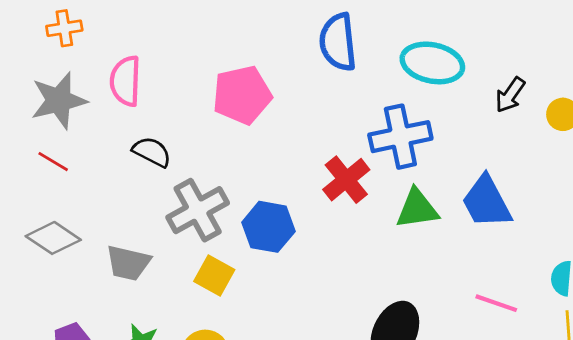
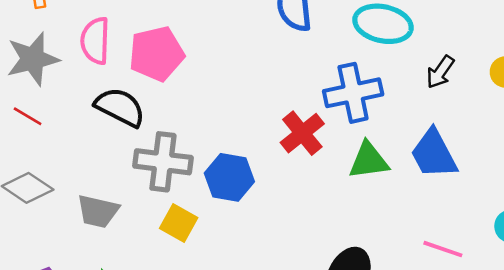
pink pentagon: (242, 95) -> (156, 54), moved
black arrow: (510, 95) -> (440, 72), moved
black semicircle: (152, 152) -> (120, 107), size x1.4
gray cross: (198, 210) -> (163, 162), turned 36

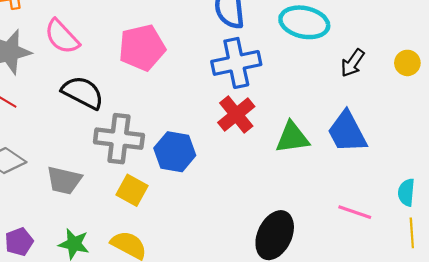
pink semicircle: (95, 41) -> (62, 37), turned -45
pink pentagon: (156, 54) -> (142, 48), moved
blue cross: (353, 93) -> (236, 63), moved

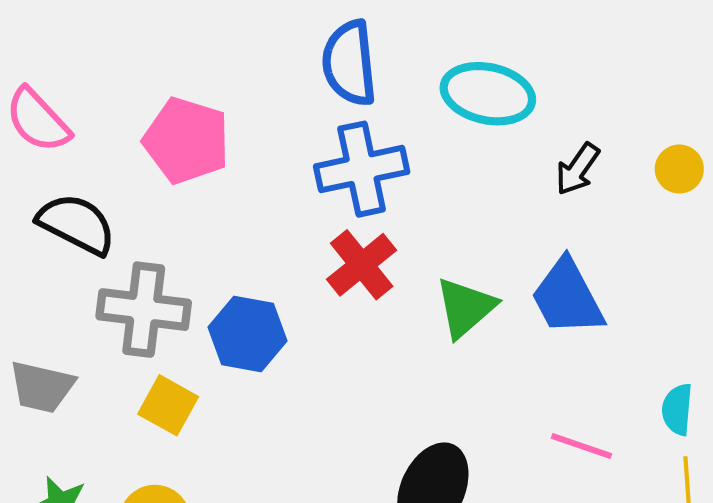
pink pentagon: (142, 48) -> (186, 141), turned 30
green triangle: (292, 138) -> (465, 308), turned -33

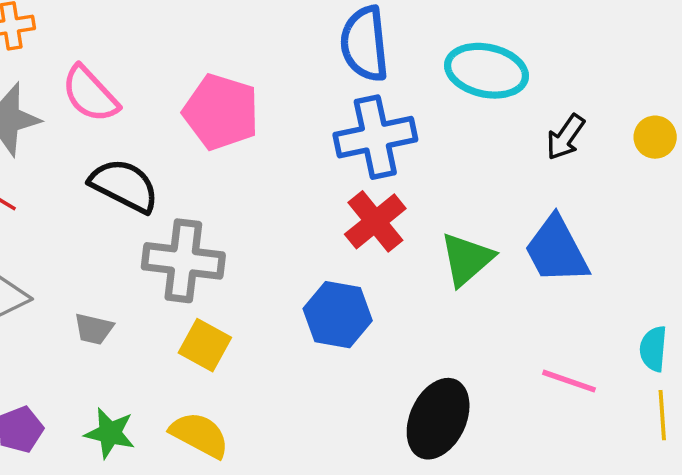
blue hexagon: (248, 334) -> (338, 315), moved
gray trapezoid: (42, 387) -> (94, 329), size x0.7

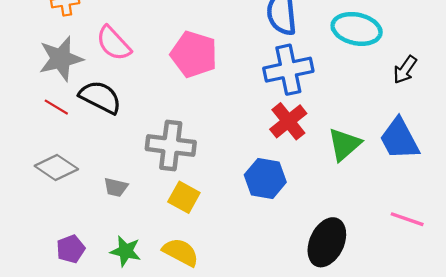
black semicircle: (124, 186) -> (100, 97), moved

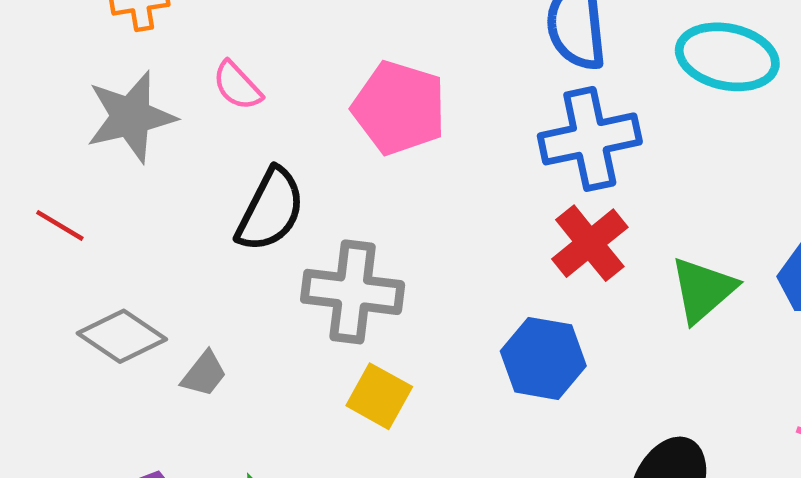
pink semicircle: (114, 43) -> (237, 86), size x0.7
black semicircle: (100, 97) -> (271, 210), moved, turned 90
red line: (56, 107) -> (60, 225), moved
gray trapezoid: (116, 187) -> (204, 374), moved, turned -65

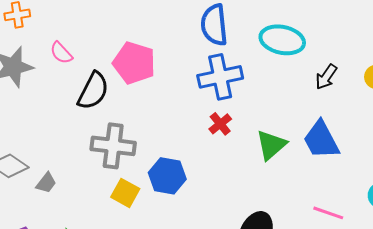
black semicircle: (271, 210) -> (93, 91), moved
red cross: (590, 243) -> (220, 124), size x0.7
blue hexagon: (543, 358) -> (167, 176), moved

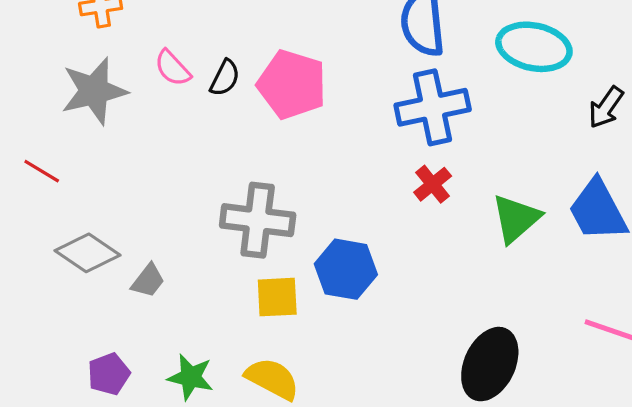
black semicircle: (93, 91) -> (225, 78), moved, size x0.6
yellow square: (125, 193) -> (277, 297), turned -32

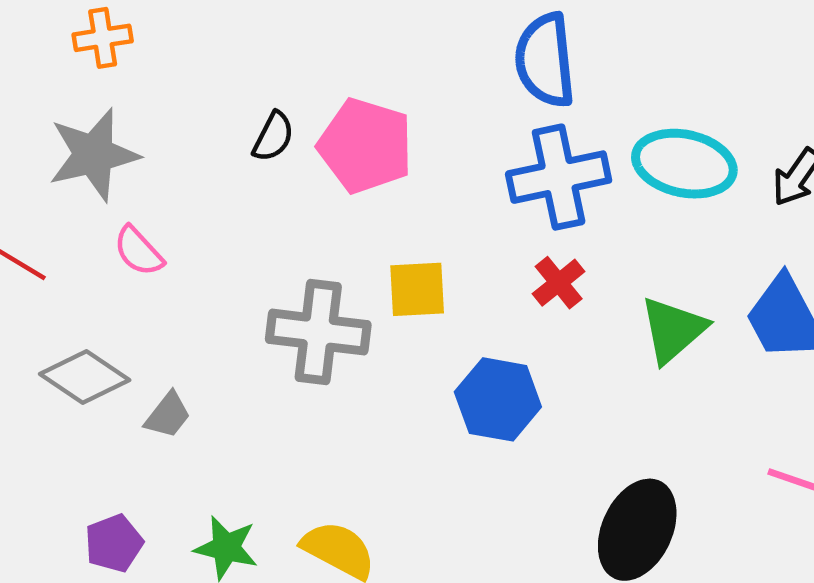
cyan ellipse: (534, 47) -> (684, 164), moved
pink semicircle: (173, 68) -> (139, 251), moved
blue hexagon: (346, 269) -> (498, 399), moved
yellow square: (277, 297) -> (417, 289), moved

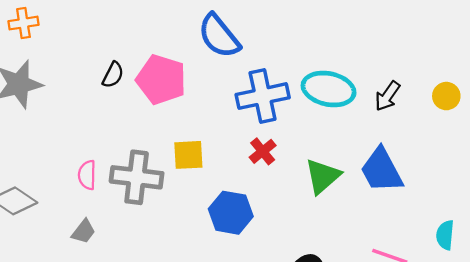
blue semicircle: (545, 60) -> (219, 36), moved, turned -33
pink semicircle: (139, 251) -> (87, 175), moved, turned 44
gray trapezoid: (168, 415) -> (84, 232), moved

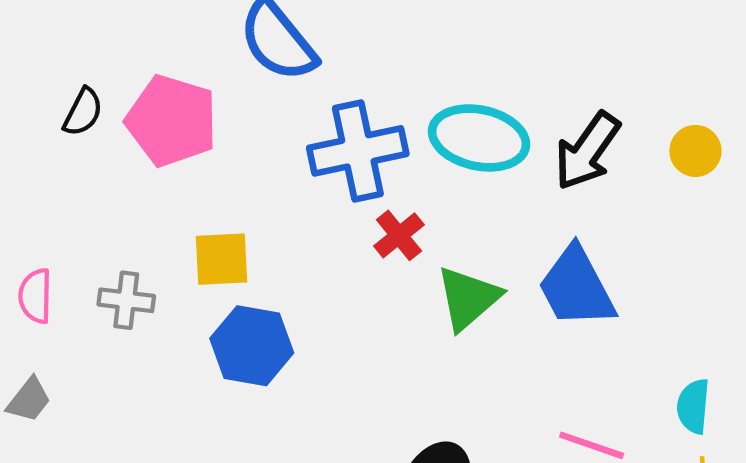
black arrow: (387, 96) -> (587, 151), size x1.4
red cross: (263, 151) -> (399, 235), moved
gray cross: (137, 177) -> (126, 300), size x0.6
blue hexagon: (231, 213) -> (252, 346), moved

